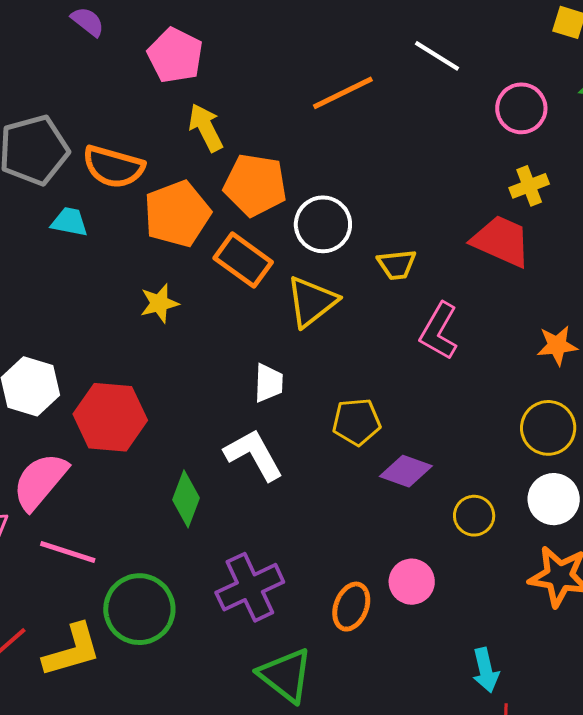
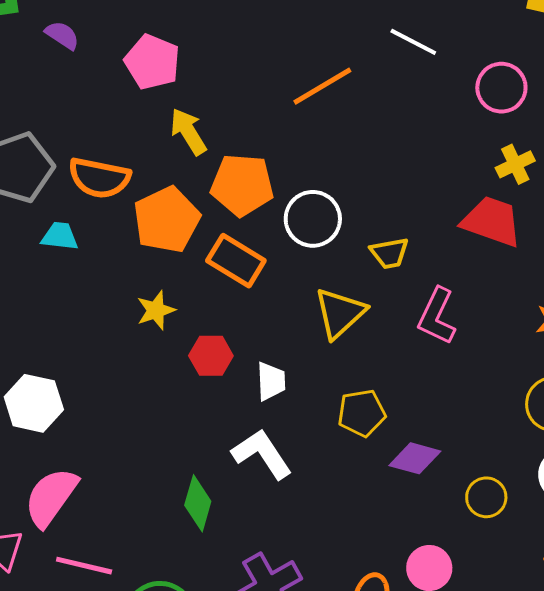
yellow triangle: (312, 302) -> (340, 313), moved
red hexagon: (110, 417) -> (211, 356), moved, size x0.6

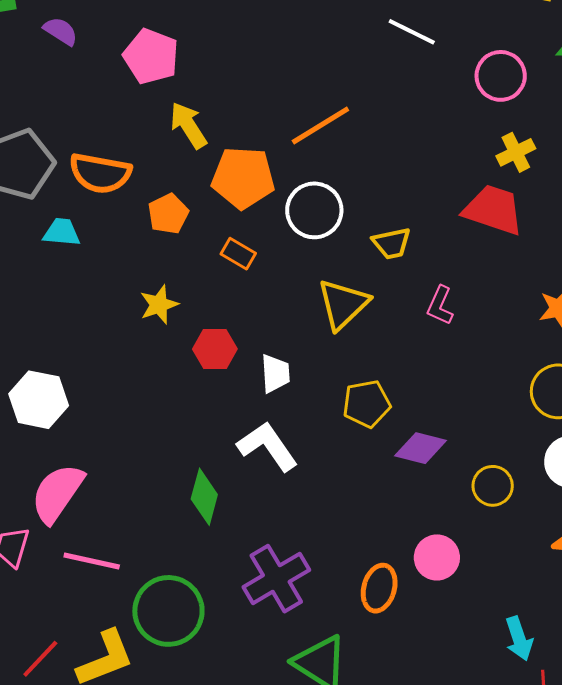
orange line: (322, 86) -> (320, 126), moved
orange pentagon: (167, 220) -> (168, 214), size x0.6
orange rectangle: (236, 261) -> (238, 254), size x0.6
pink L-shape: (437, 316) -> (440, 305), size x0.7

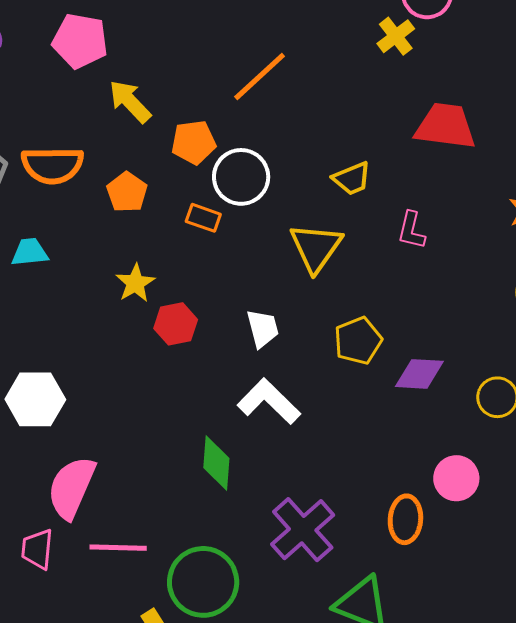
yellow cross: (516, 152) -> (396, 36), moved
orange pentagon: (243, 178) -> (194, 142), size x0.7
white circle: (314, 210) -> (241, 177), moved
cyan trapezoid: (62, 232) -> (30, 252), moved
red hexagon: (215, 349) -> (176, 324), moved

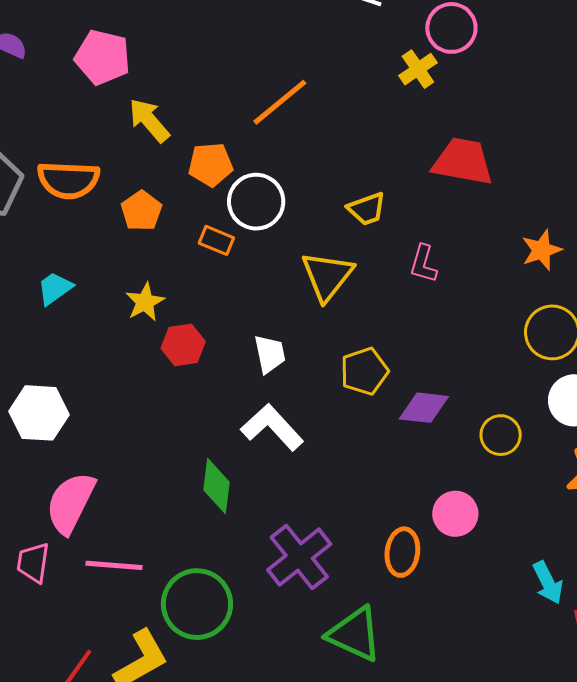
cyan trapezoid: (30, 252) -> (55, 288), moved, turned -33

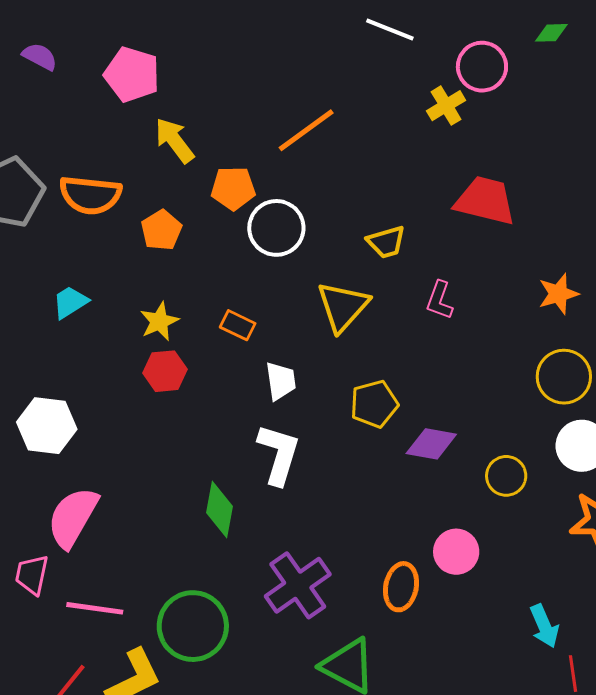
orange rectangle: (216, 240) -> (238, 325), moved
red hexagon: (183, 345) -> (165, 371), moved
white L-shape: (272, 427) -> (279, 454), turned 56
pink line: (114, 565) -> (95, 608), moved

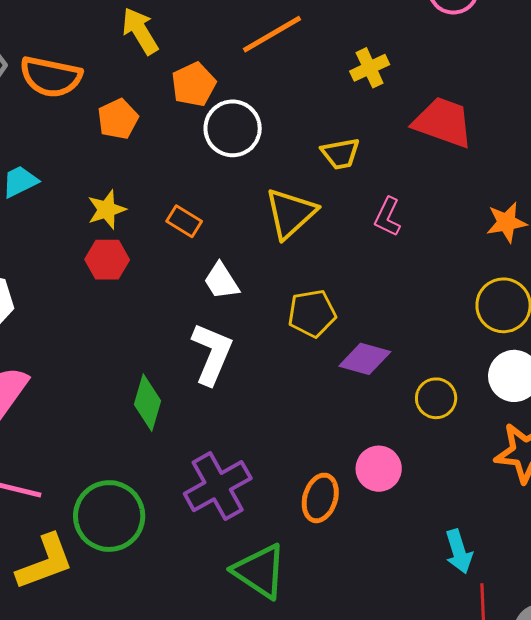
yellow cross: (446, 106) -> (370, 68), moved
orange pentagon: (233, 188) -> (194, 85), turned -30
white trapezoid: (281, 381) -> (221, 281), turned 150

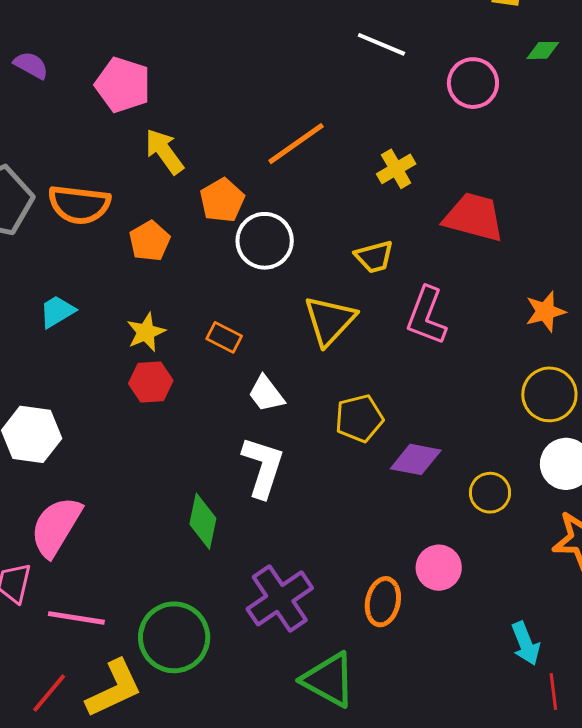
pink L-shape: (388, 217) -> (426, 316), size x1.5

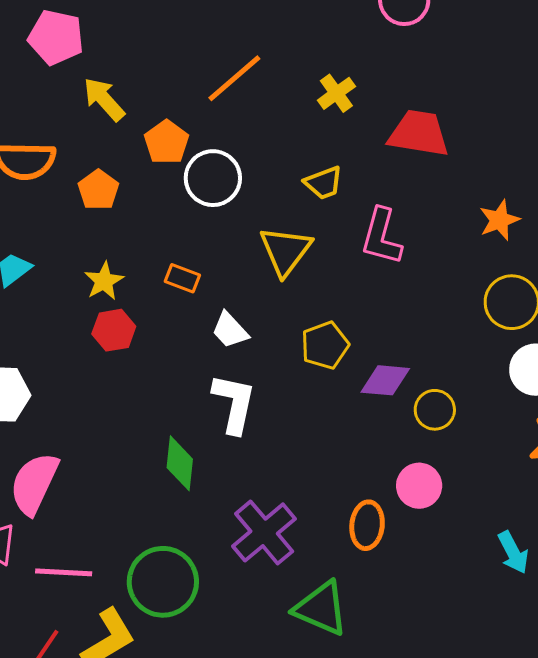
yellow circle: (490, 493) -> (435, 410), moved

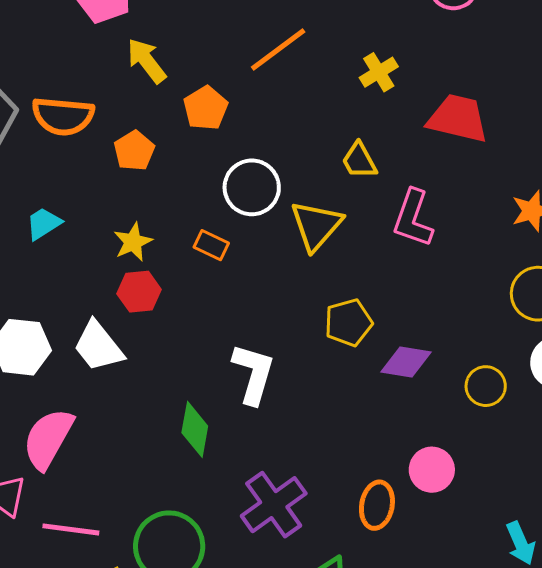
white circle: (213, 178) -> (252, 187), moved
yellow trapezoid: (324, 183) -> (359, 161), turned 78
white trapezoid: (230, 330) -> (98, 346), moved, size x1.4
yellow circle: (435, 410) -> (486, 386), moved

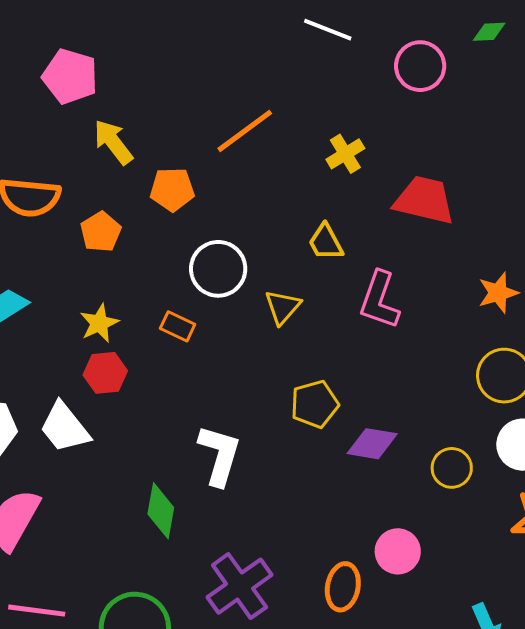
orange pentagon: (206, 108) -> (172, 189), turned 30
yellow triangle: (316, 225) -> (283, 307), size x0.7

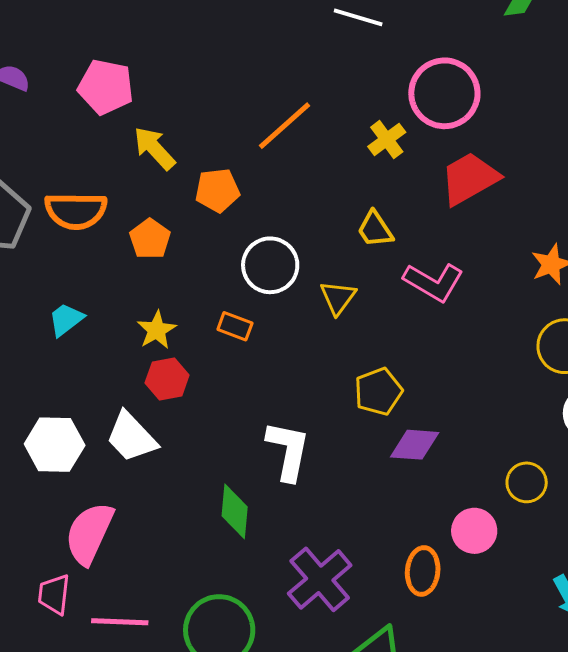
pink circle: (420, 66) -> (444, 93), moved, size x1.4
red trapezoid: (424, 200) -> (469, 179), turned -38
pink L-shape: (379, 300) -> (434, 282), turned -74
purple diamond: (372, 444) -> (415, 445), moved
yellow circle: (452, 468) -> (527, 482), moved

